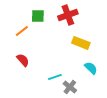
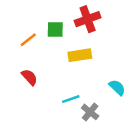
green square: (38, 16) -> (55, 29), moved
yellow rectangle: (81, 43) -> (80, 55), moved, turned -30

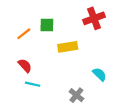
red cross: (88, 19) -> (94, 18), moved
cyan line: (71, 99) -> (33, 84), moved, turned 32

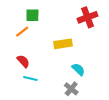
green square: (47, 25) -> (32, 15), moved
cyan semicircle: (99, 74) -> (78, 69), moved

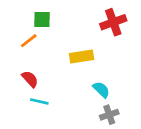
gray cross: (71, 89) -> (109, 115), moved, turned 32

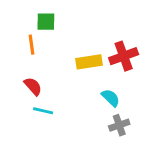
red cross: (113, 22) -> (124, 56), moved
orange line: (29, 41) -> (32, 45), turned -60

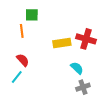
red cross: (124, 56) -> (86, 39), turned 36
cyan line: (43, 111) -> (17, 77), moved, turned -64

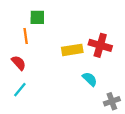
red semicircle: (23, 60) -> (19, 63), moved
gray cross: (83, 87) -> (112, 101), moved

